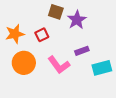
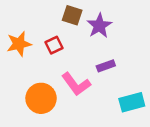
orange circle: (24, 63) -> (41, 98), moved
cyan rectangle: (102, 68) -> (132, 102), moved

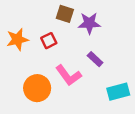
purple star: (99, 26) -> (89, 23), turned 30
purple rectangle: (106, 66) -> (95, 59), turned 63

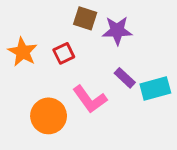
orange star: (17, 39) -> (23, 52), turned -30
cyan rectangle: (118, 92) -> (155, 88), moved

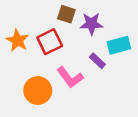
red square: (64, 53) -> (50, 42), size x1.5
cyan rectangle: (155, 88) -> (119, 45), moved

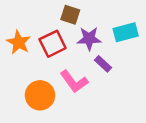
purple star: (91, 24) -> (89, 39), moved
cyan rectangle: (119, 45) -> (126, 32), moved

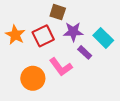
cyan rectangle: (126, 32) -> (103, 38), moved, turned 60

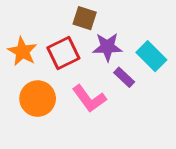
orange circle: (33, 78) -> (38, 99), moved

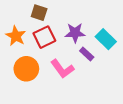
brown square: (85, 18) -> (39, 13), moved

